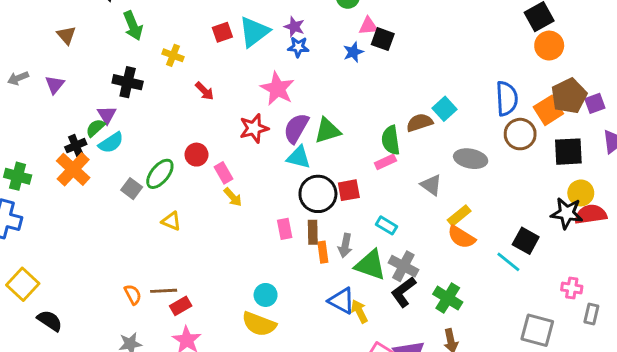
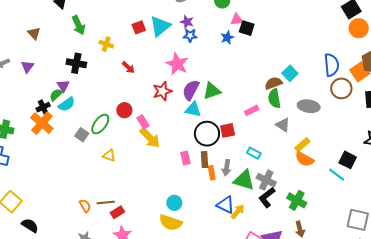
green semicircle: (391, 140) -> (274, 98), moved
yellow arrow: (233, 197) -> (150, 138), size x1.6
yellow arrow: (359, 311) -> (238, 212), turned 70

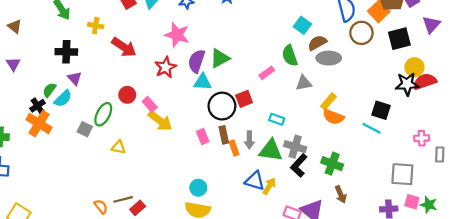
red arrow: (128, 67) -> (124, 47), size x1.6
brown semicircle: (273, 83) -> (317, 43), moved
purple triangle: (63, 86) -> (75, 78), moved
gray triangle: (283, 125) -> (304, 83), turned -35

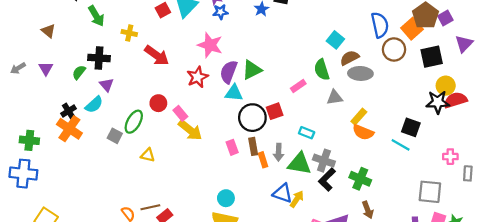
green semicircle: (49, 90) -> (79, 72), moved

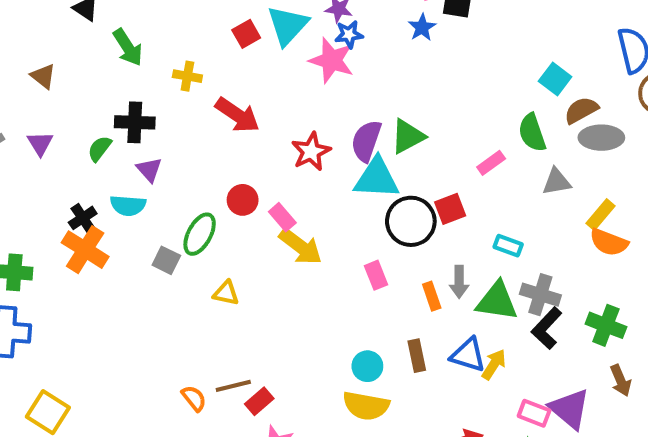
pink star: (210, 45) -> (332, 60), moved
cyan triangle: (234, 93) -> (377, 178), size x1.4
cyan semicircle: (94, 105) -> (128, 205), turned 48
brown rectangle: (253, 146) -> (417, 356), moved

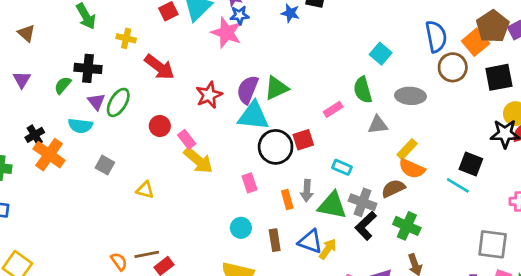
blue star: (422, 27) -> (290, 13), turned -30
brown semicircle: (581, 110) -> (393, 188), moved
black cross: (83, 218) -> (35, 135), moved
green ellipse: (200, 234) -> (118, 102), moved
cyan circle: (367, 366) -> (241, 228), moved

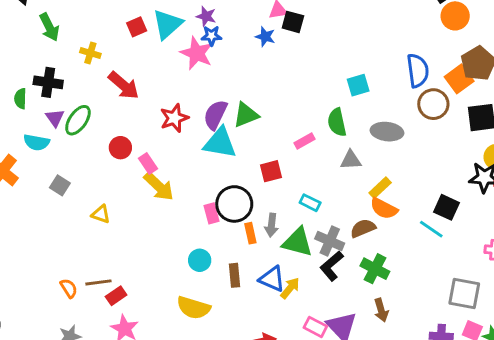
cyan square: (381, 54) -> (358, 85), turned 30
green semicircle: (63, 85) -> (20, 99), turned -42
black circle: (276, 147) -> (234, 204), moved

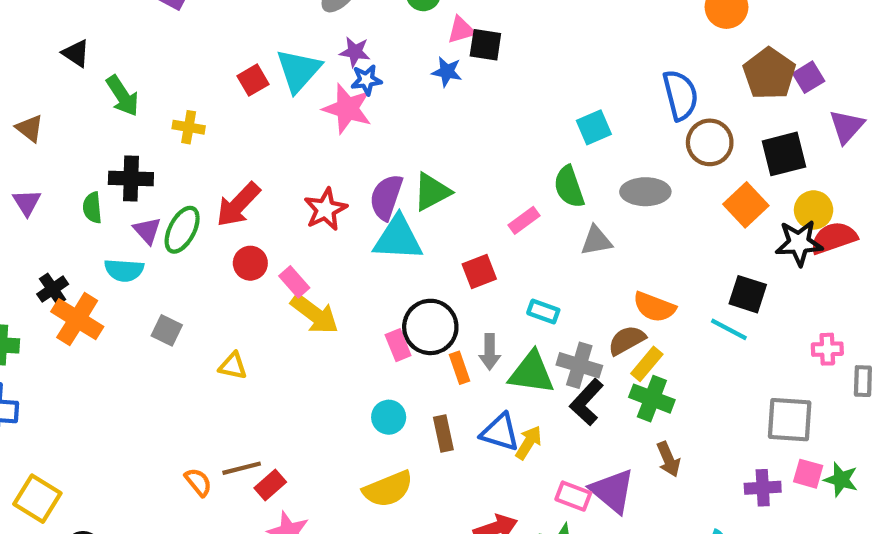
orange square: (459, 79) -> (746, 205), moved
red arrow: (124, 85) -> (238, 205), moved, turned 100
yellow rectangle: (380, 188) -> (647, 364), moved
yellow semicircle: (194, 308) -> (388, 489), turned -32

